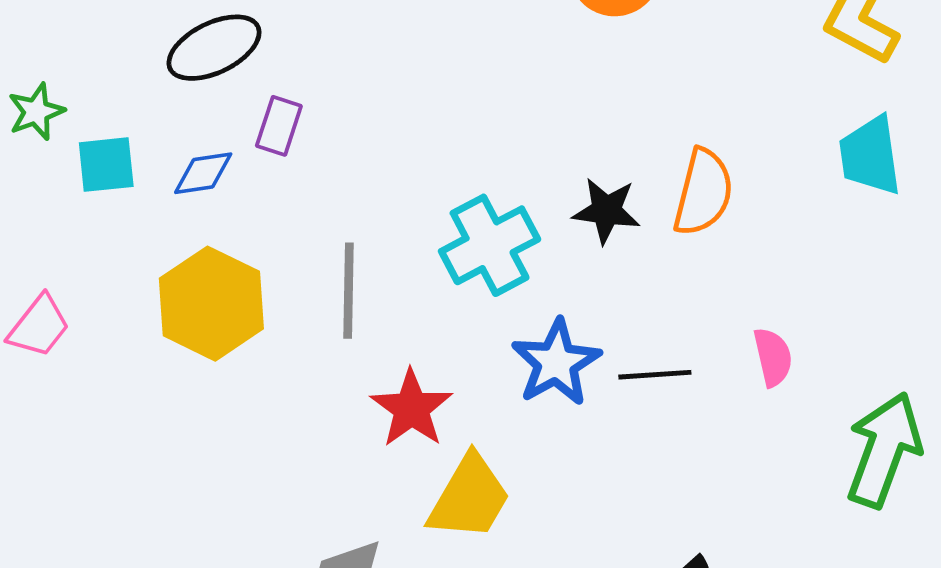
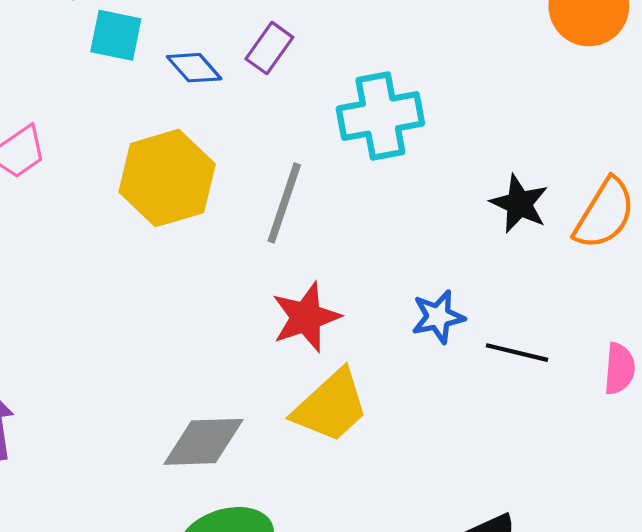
blue diamond: (203, 173) -> (194, 68), turned 40
cyan cross: (490, 245) -> (380, 116), moved
blue star: (556, 363) -> (438, 317), size x0.7

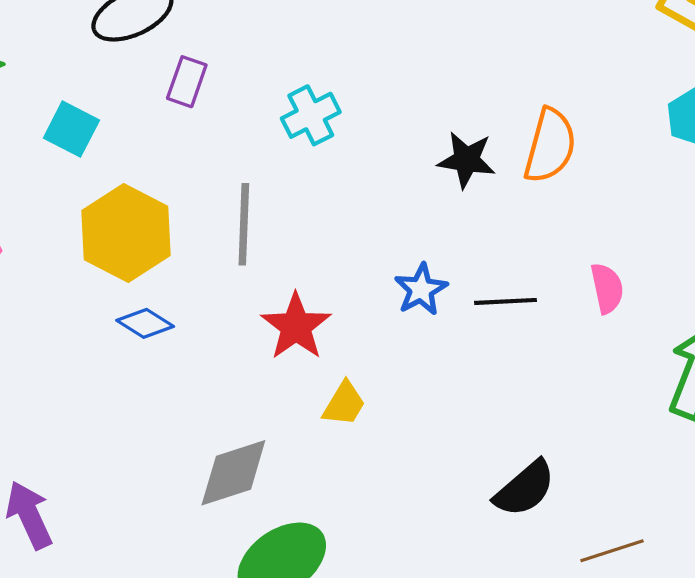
cyan square: (116, 35) -> (71, 129), moved, turned 32
blue diamond: (194, 68) -> (145, 323), moved
cyan cross: (380, 116) -> (311, 115), size x0.7
yellow trapezoid: (331, 406) -> (344, 404), size x0.6

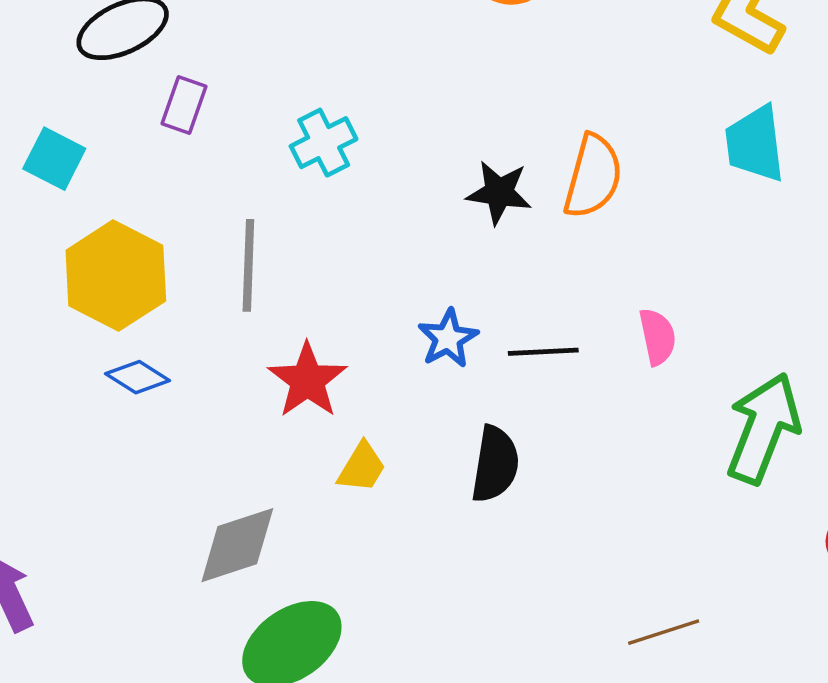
black semicircle: (525, 489) -> (495, 464), moved, turned -40

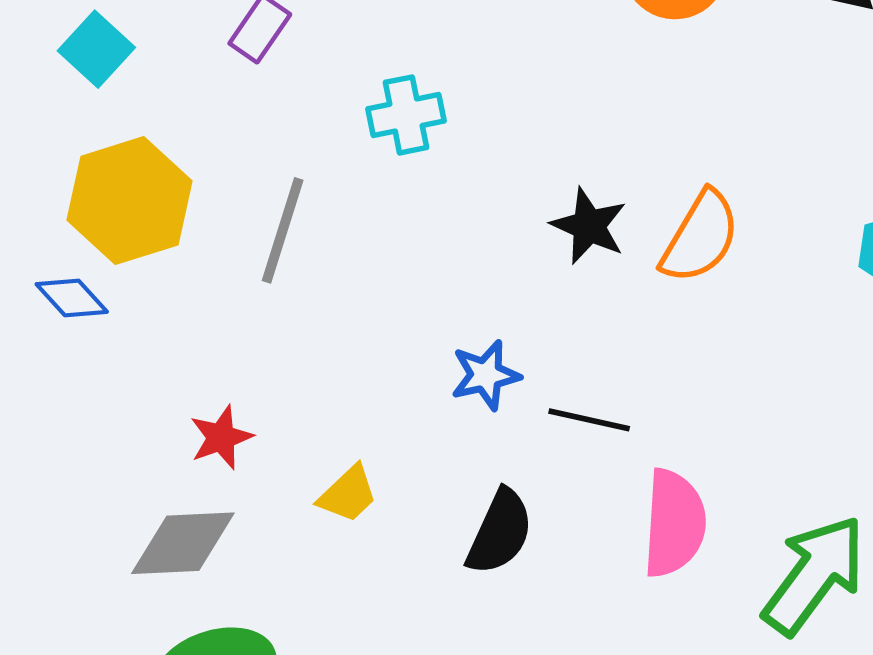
pink semicircle: (657, 337) -> (674, 523), moved, size x1.6
blue diamond: (138, 377) -> (72, 298), moved
red star: (307, 380) -> (221, 437), moved, size x0.7

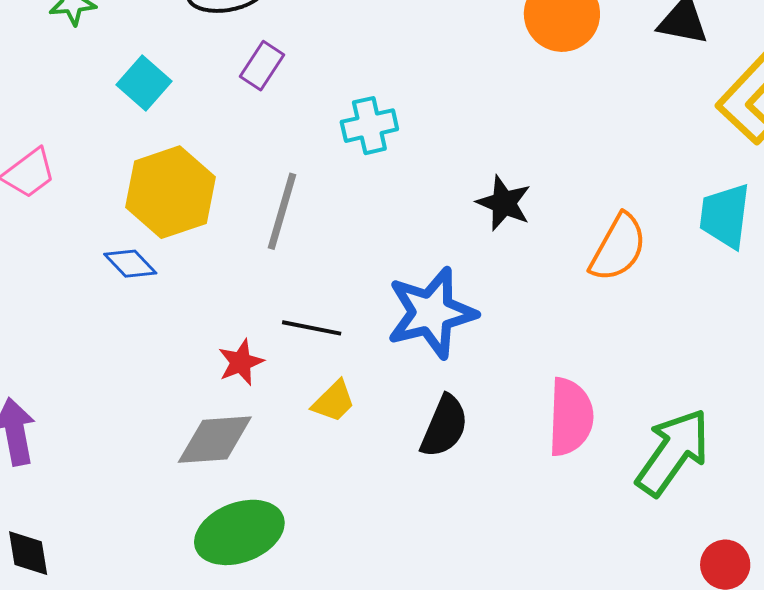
orange semicircle: (700, 237) -> (618, 248), moved
blue star: (486, 375) -> (431, 313), size x1.8
black line: (589, 420) -> (312, 328), moved

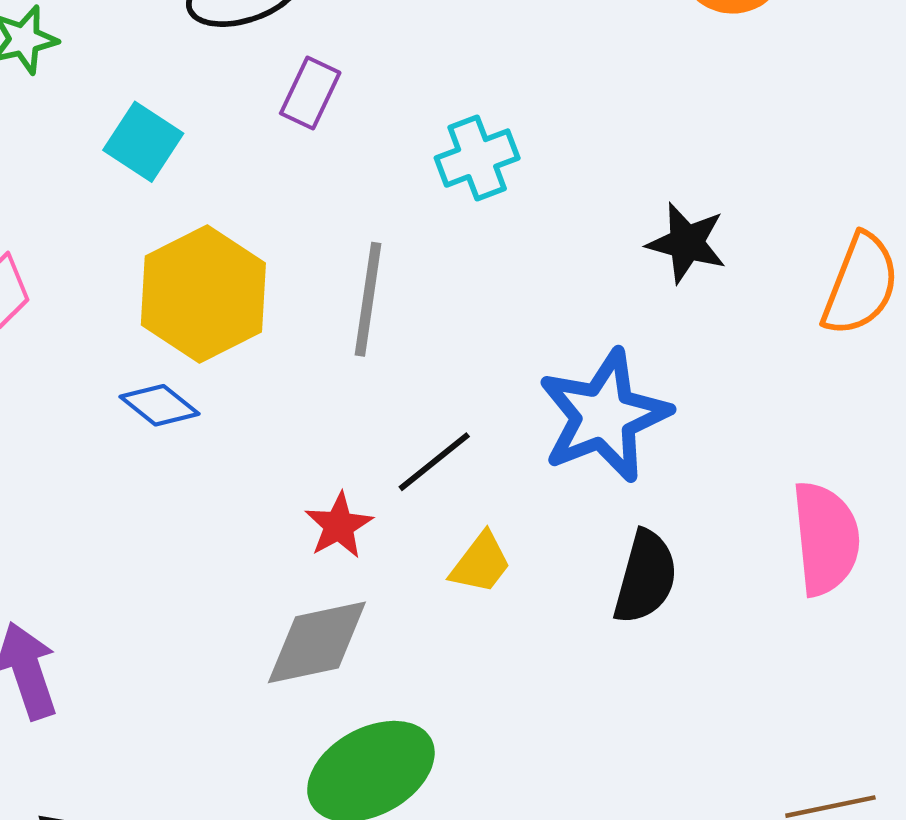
black line: (312, 328) -> (434, 462), turned -42

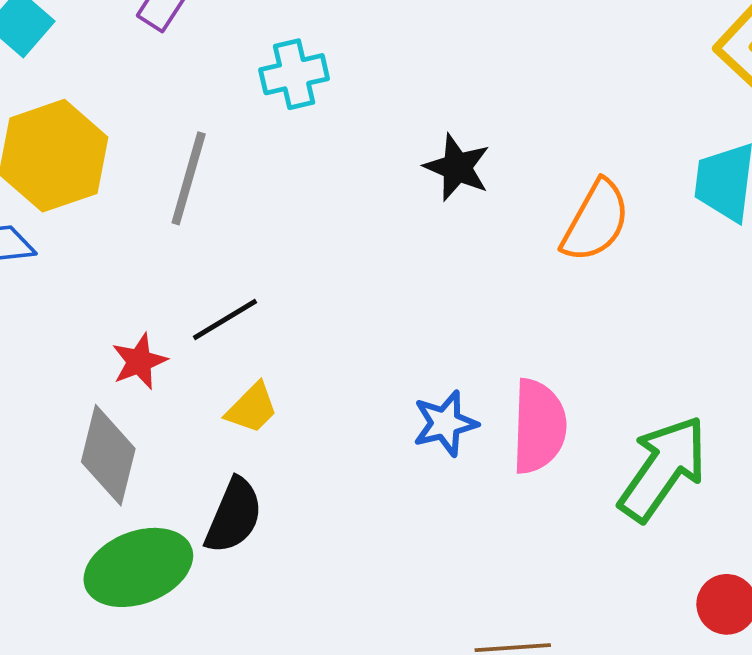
blue star: (604, 416) -> (445, 423), moved, size x0.6
black semicircle: (645, 577) -> (234, 516), moved
gray diamond: (317, 642) -> (108, 455), turned -72

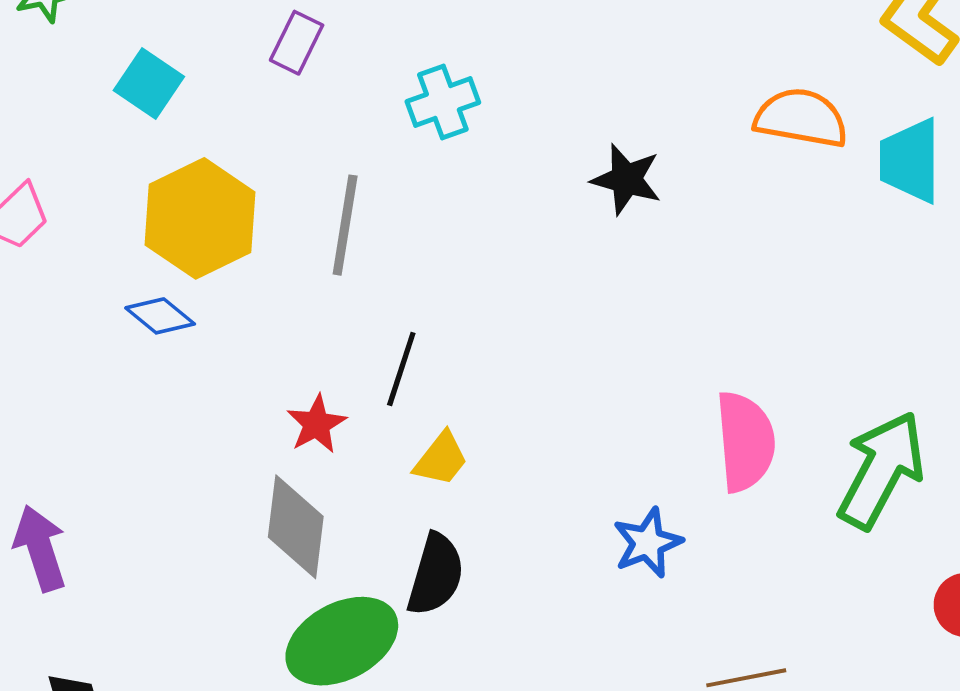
orange semicircle: (596, 221) -> (801, 118), moved, turned -102
black line: (225, 319) -> (401, 369), turned -34
blue star: (445, 423) -> (648, 543), moved

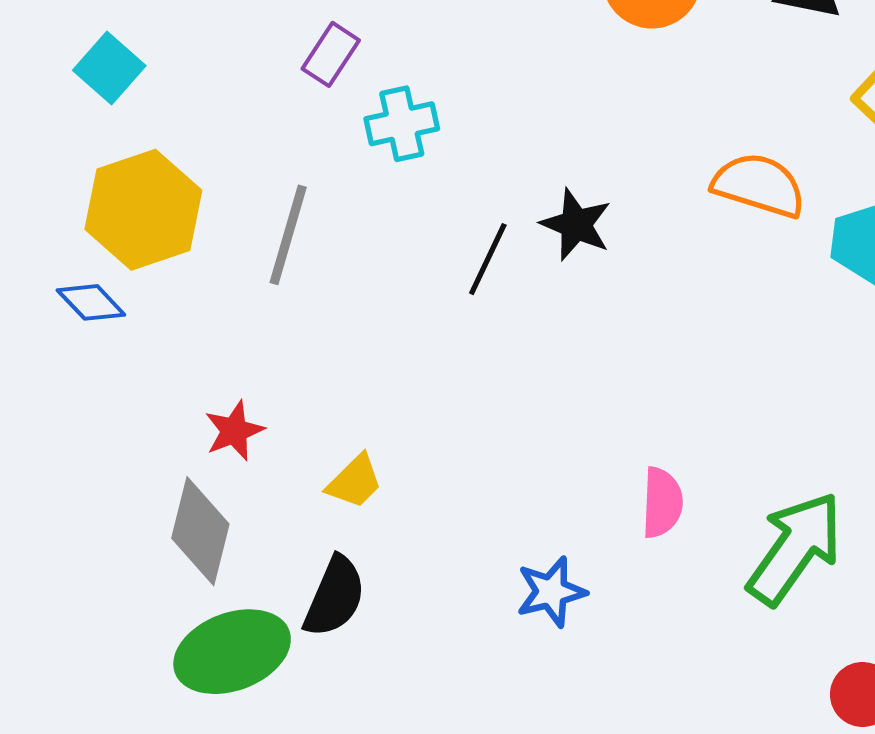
purple rectangle: (297, 43) -> (331, 54), moved
black line: (401, 369) -> (488, 259), moved
pink semicircle: (745, 442) -> (662, 503), size x0.7

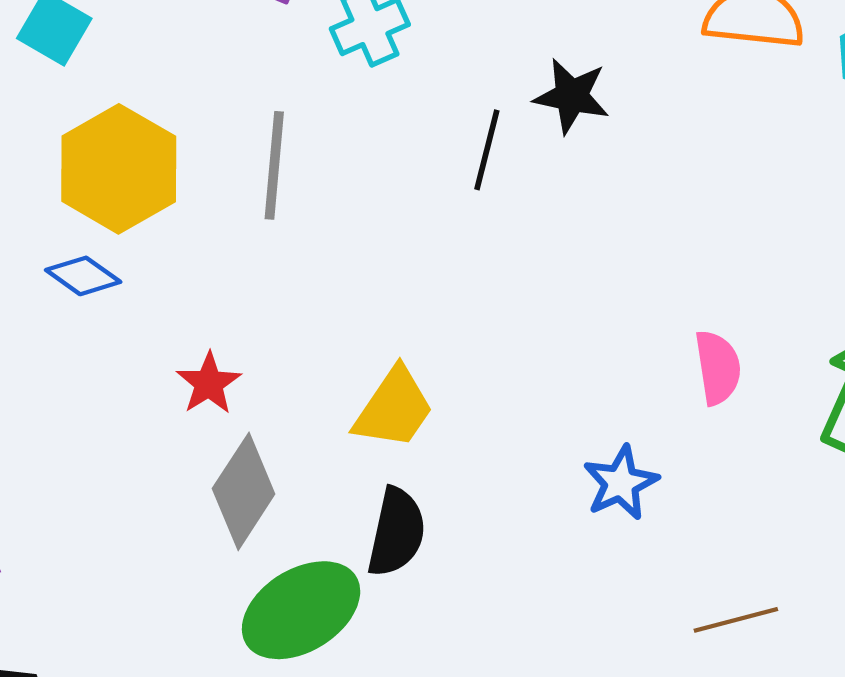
red star: (234, 431) -> (209, 383), moved
yellow trapezoid: (355, 482) -> (394, 408), size x1.4
gray diamond: (200, 531) -> (244, 491), turned 30

